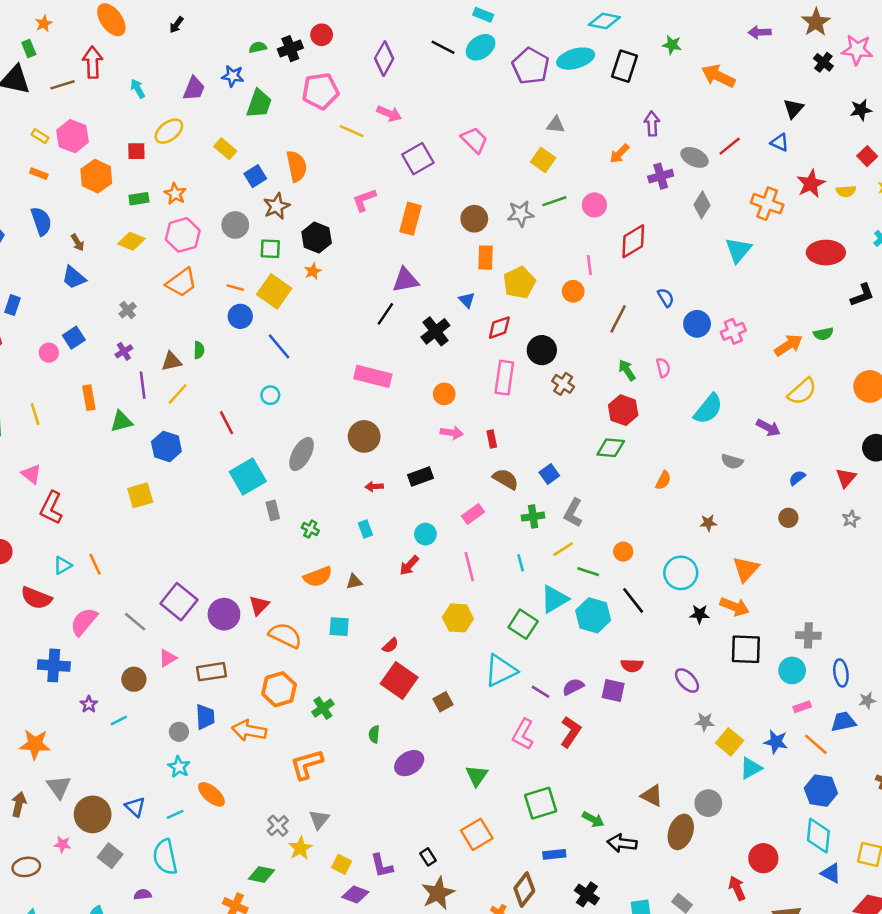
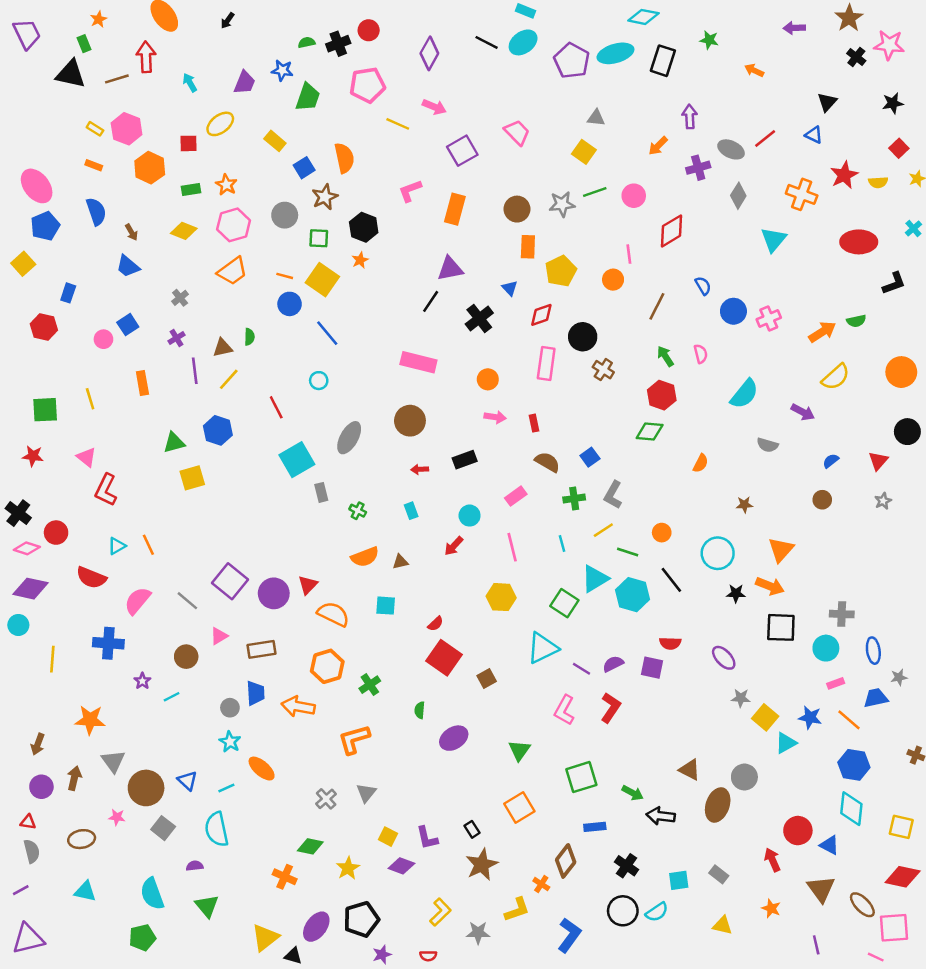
orange arrow: (718, 76) -> (754, 70), size x0.6
green triangle: (121, 421) -> (174, 443), moved
yellow star: (300, 848) -> (348, 868), moved
blue triangle: (831, 873) -> (830, 845), moved

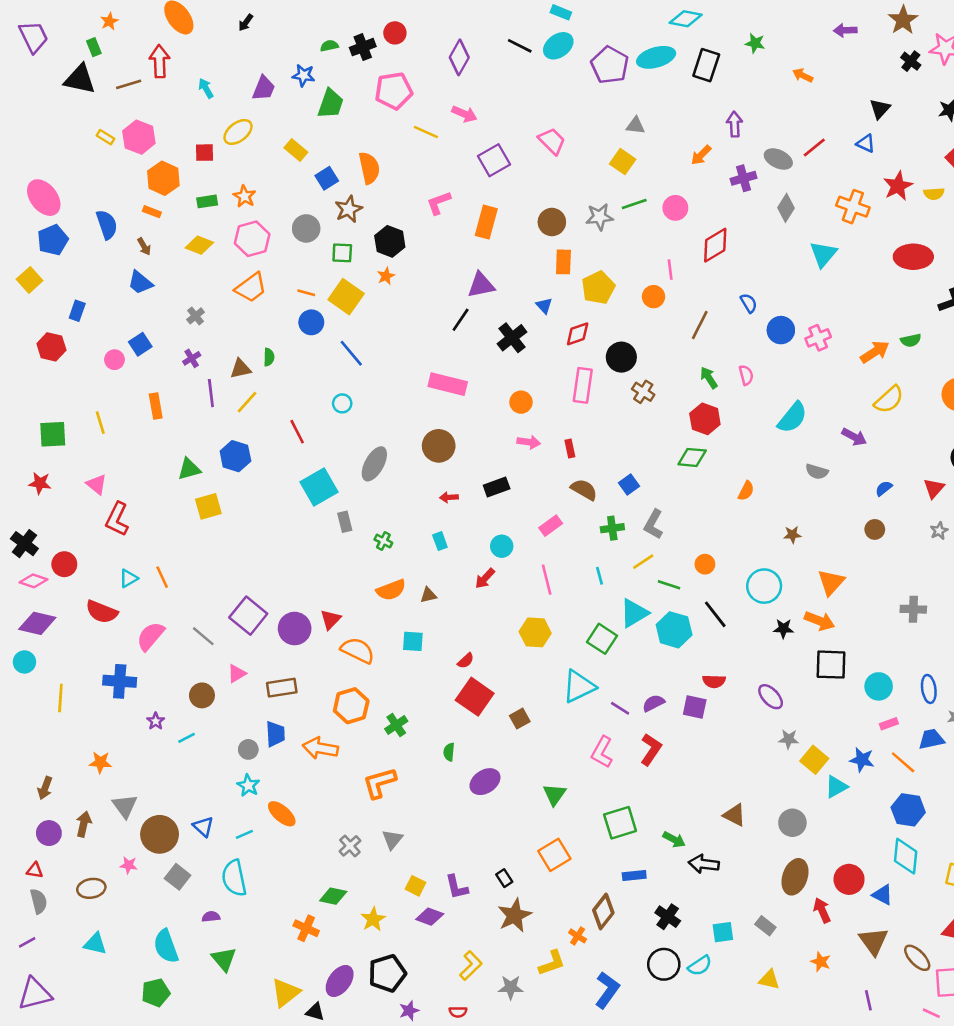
orange rectangle: (94, 165) -> (152, 212), moved
gray cross: (842, 614) -> (913, 609), moved
orange star: (90, 720) -> (100, 762), size x0.7
brown ellipse: (718, 805) -> (795, 877), moved

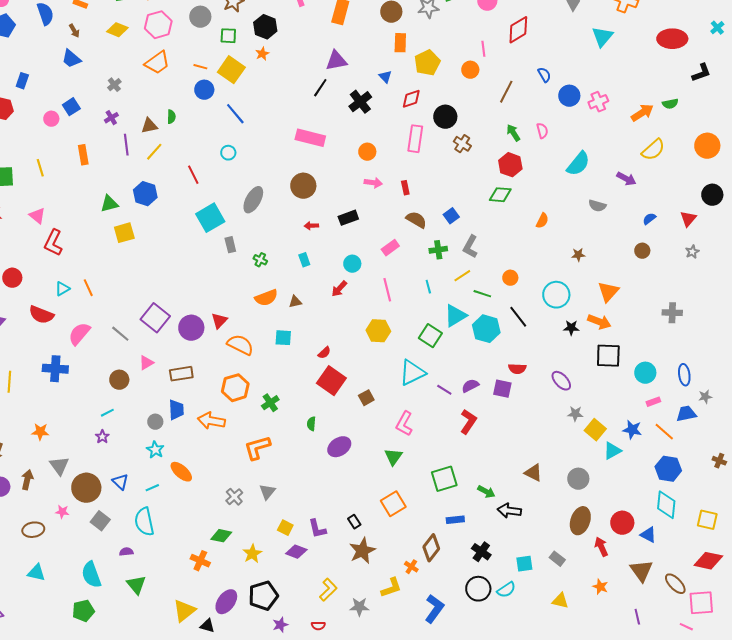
purple star: (156, 721) -> (102, 437), moved
pink L-shape: (602, 752) -> (404, 424), moved

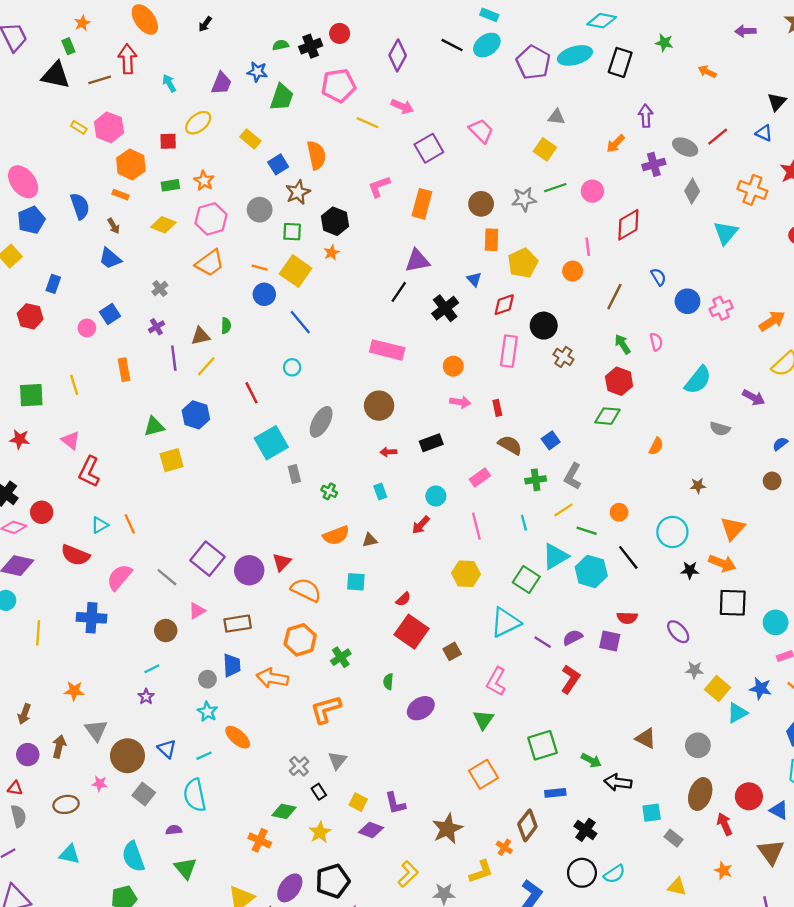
black rectangle: (354, 522) -> (319, 792), moved
cyan square: (524, 564) -> (652, 813), moved

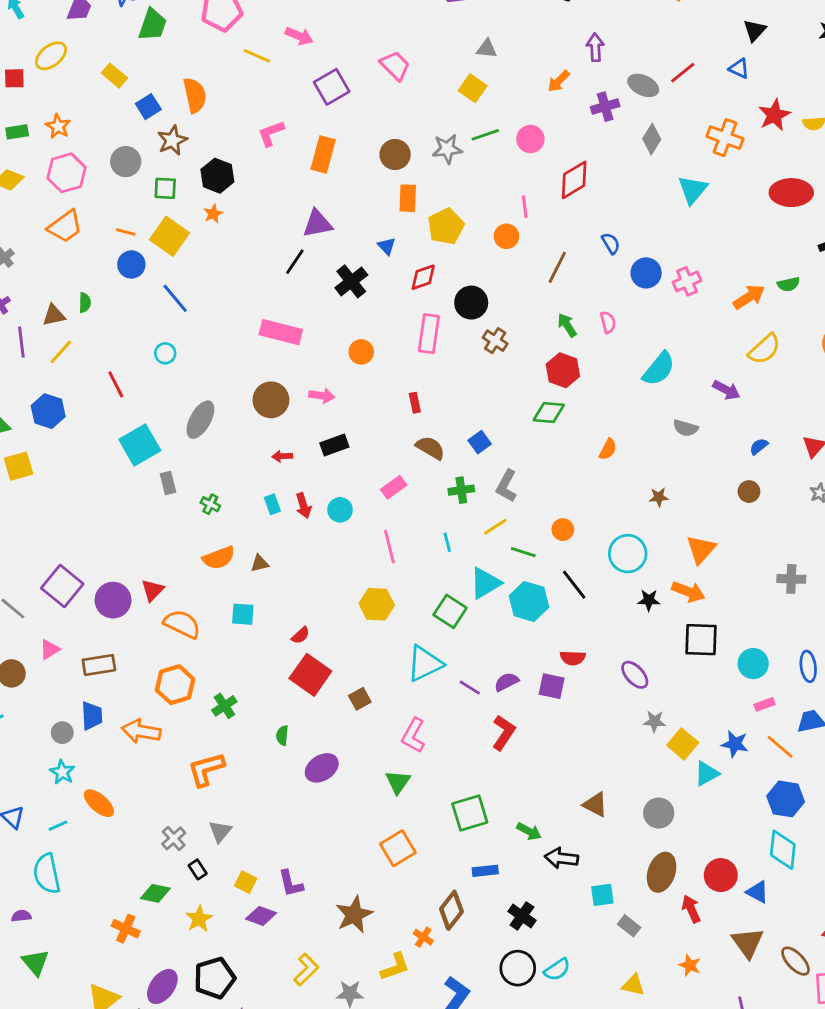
pink arrow: (460, 402) -> (322, 396), moved
red arrow: (421, 525) -> (303, 506), moved, turned -60

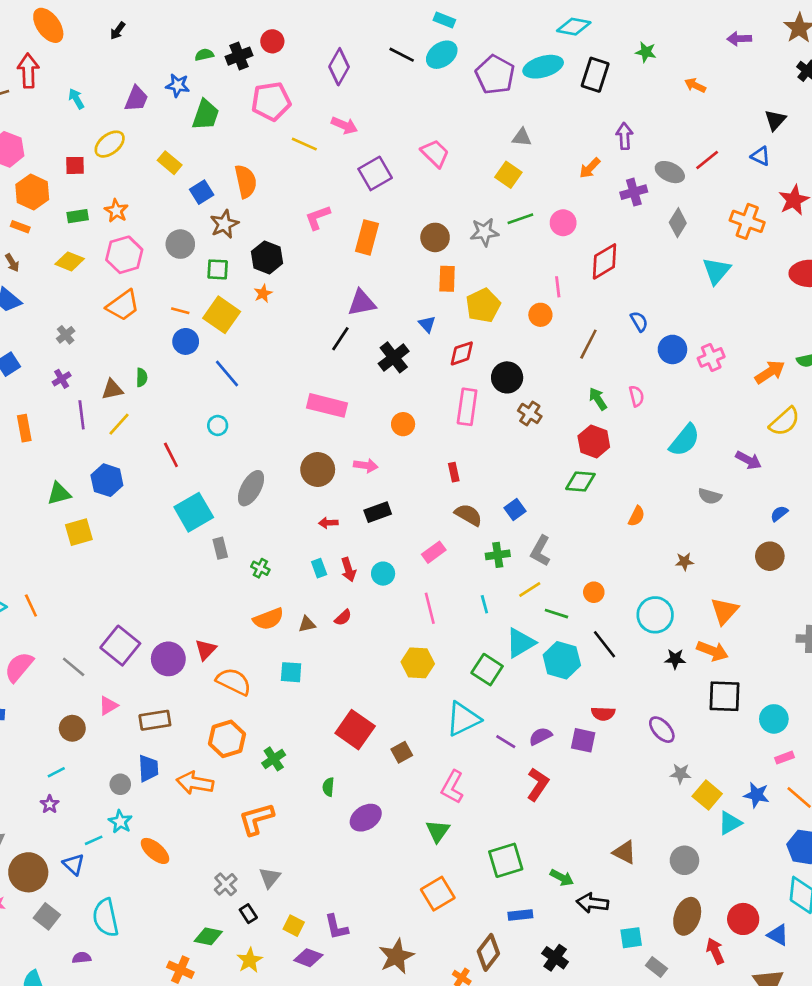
brown circle: (749, 492) -> (770, 556), size x1.4
red semicircle: (301, 635) -> (343, 618), moved
cyan line: (58, 826) -> (94, 840), moved

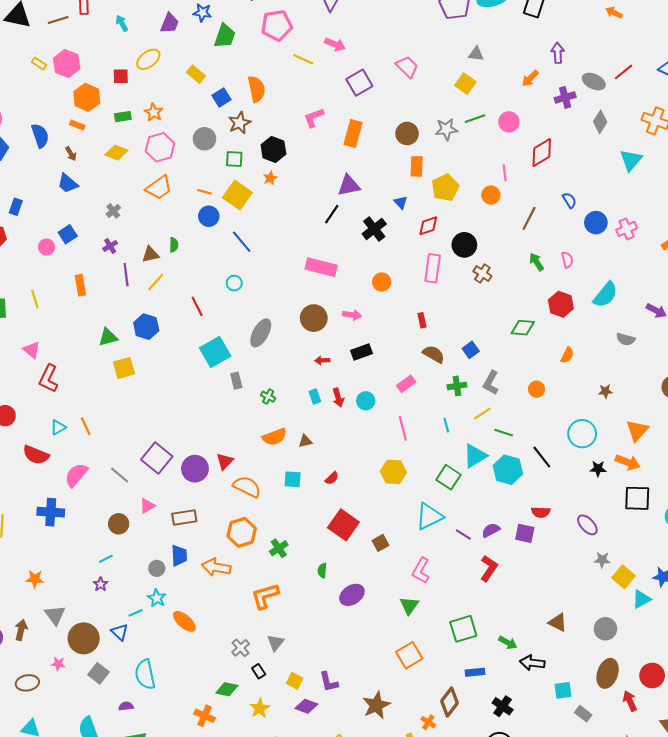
red hexagon: (594, 441) -> (561, 304), moved
orange circle: (594, 592) -> (536, 389), moved
red semicircle: (343, 618) -> (332, 478), moved

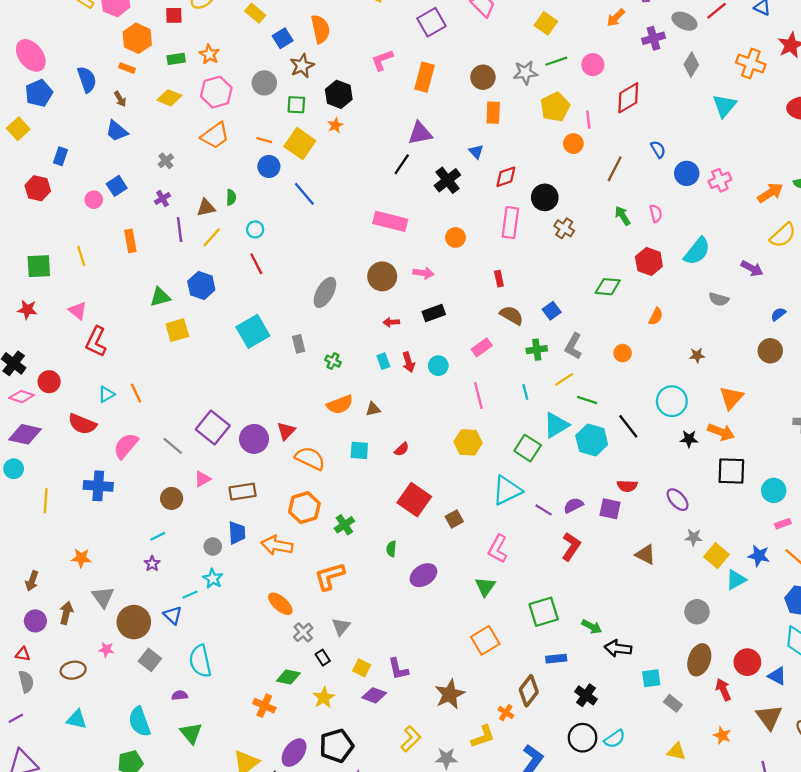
yellow pentagon: (445, 188) -> (555, 107), moved
cyan circle: (234, 283) -> (255, 229), moved
cyan square: (215, 352) -> (253, 331), moved
orange ellipse: (184, 621) -> (280, 604), moved
brown triangle: (558, 622) -> (645, 555), moved

